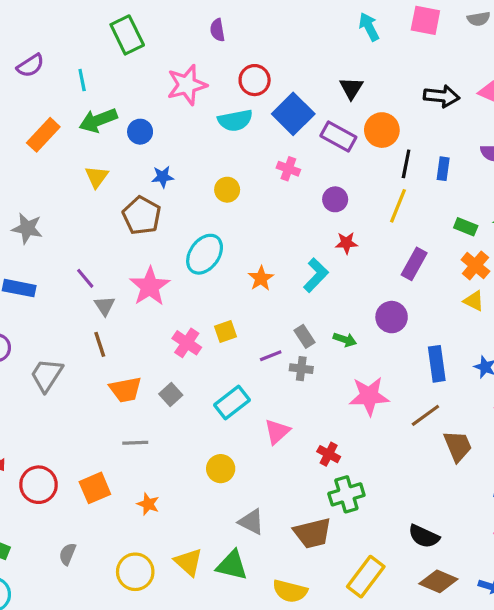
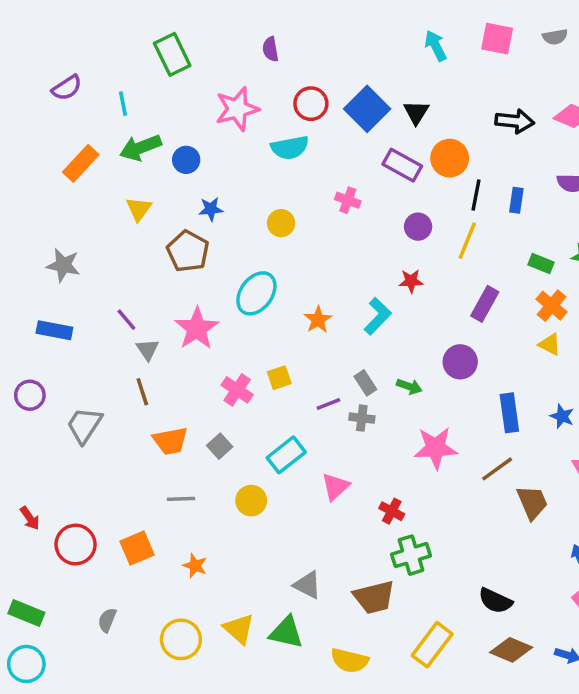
blue square: (293, 114) -> (367, 109), moved
purple circle: (335, 199) -> (418, 227), moved
yellow circle: (221, 469) -> (251, 501), moved

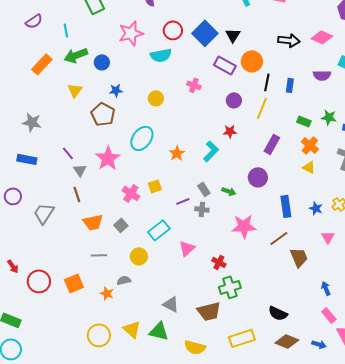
gray semicircle: (107, 620) -> (124, 280), moved, turned 56
yellow rectangle: (432, 645) -> (242, 338), turned 35

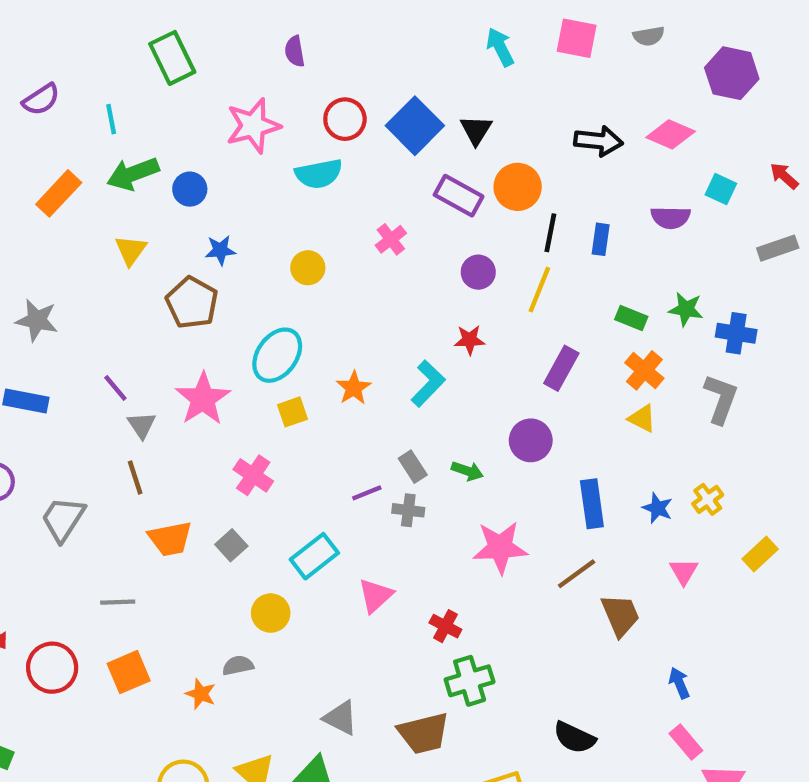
pink cross: (194, 85) -> (391, 239), turned 32
yellow square: (155, 186) -> (292, 412), moved
gray line: (99, 255) -> (118, 602), moved

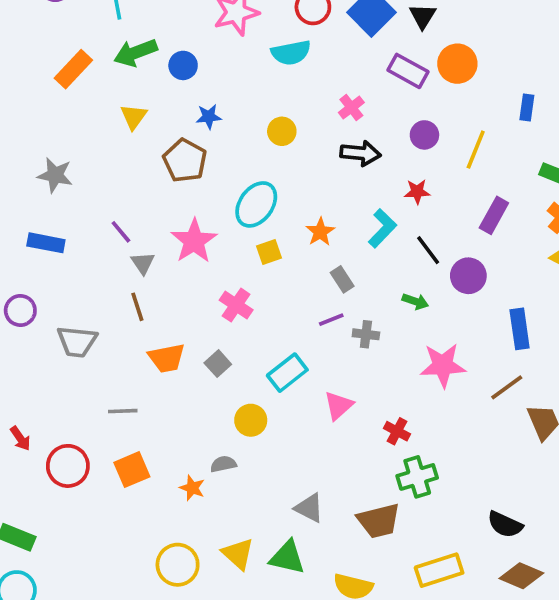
black arrow: (598, 141) -> (360, 153), moved
black line: (550, 233) -> (428, 250), moved, turned -48
gray rectangle: (413, 467) -> (342, 279), moved
gray trapezoid: (63, 519) -> (77, 342), turned -117

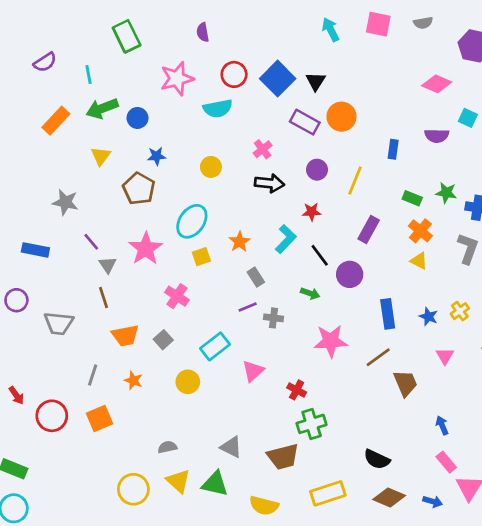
gray star: (55, 175) -> (65, 202), moved
gray line: (123, 411) -> (93, 375), turned -70
gray semicircle: (223, 464) -> (167, 447), moved
orange star: (192, 488) -> (133, 380), moved

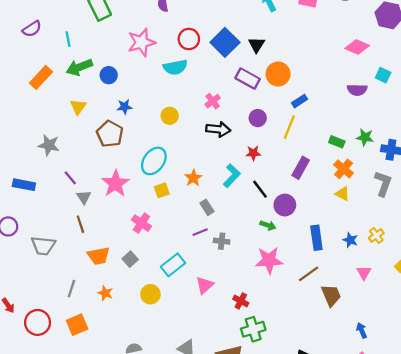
blue rectangle: (393, 149) -> (300, 101), moved, turned 49
green arrow: (310, 293) -> (268, 225), moved

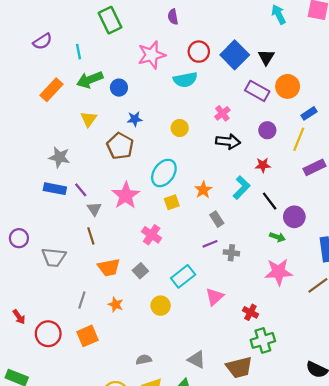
purple rectangle: (301, 168) -> (315, 167), moved, turned 35
blue rectangle: (24, 185) -> (55, 189), moved

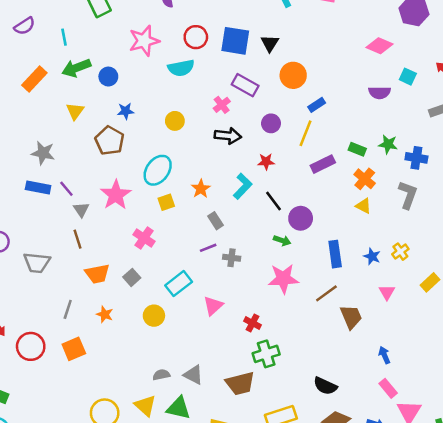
blue square: (235, 55) -> (235, 41), turned -36
purple rectangle: (257, 91) -> (245, 85), moved
gray semicircle: (144, 360) -> (161, 375), moved

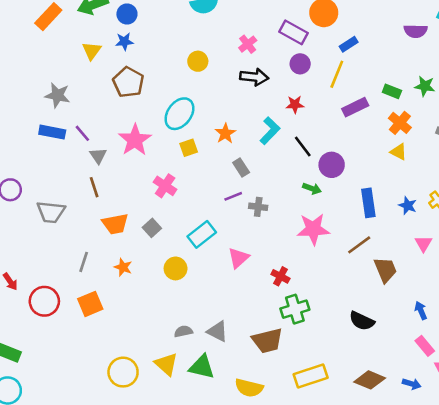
purple rectangle: (245, 85) -> (294, 32), moved
blue star: (126, 111) -> (124, 42), moved
black semicircle: (325, 386) -> (362, 321), moved

